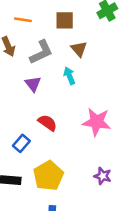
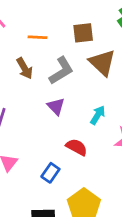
brown triangle: (79, 49) -> (102, 63), size x1.5
cyan arrow: (69, 76) -> (98, 115), moved, turned 60

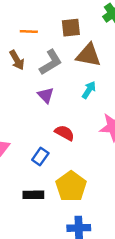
brown triangle: (102, 63) -> (88, 55), turned -32
cyan arrow: (98, 115) -> (89, 90), moved

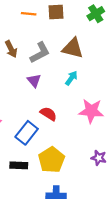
brown square: (71, 28) -> (56, 12), moved
orange line: (29, 32) -> (29, 14), moved
blue rectangle: (40, 157) -> (27, 133), size x1.5

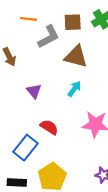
brown square: (56, 12) -> (73, 22), moved
gray L-shape: (40, 53) -> (49, 37), moved

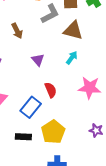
red semicircle: (49, 127) -> (51, 90), turned 35

